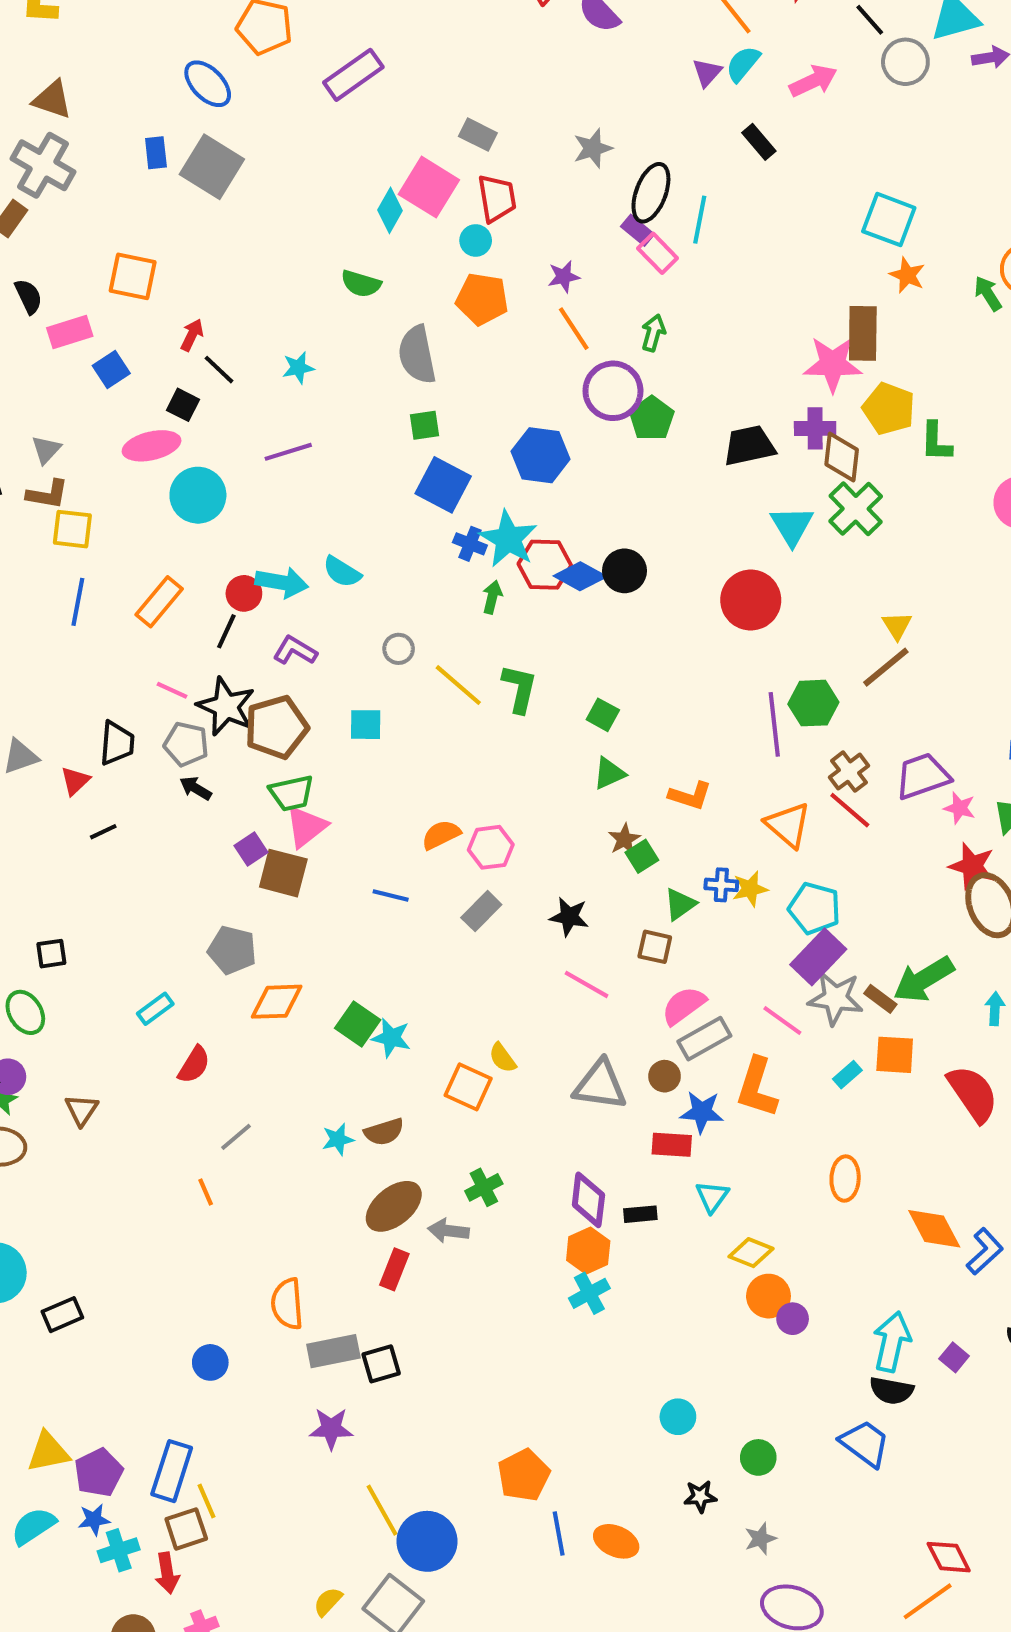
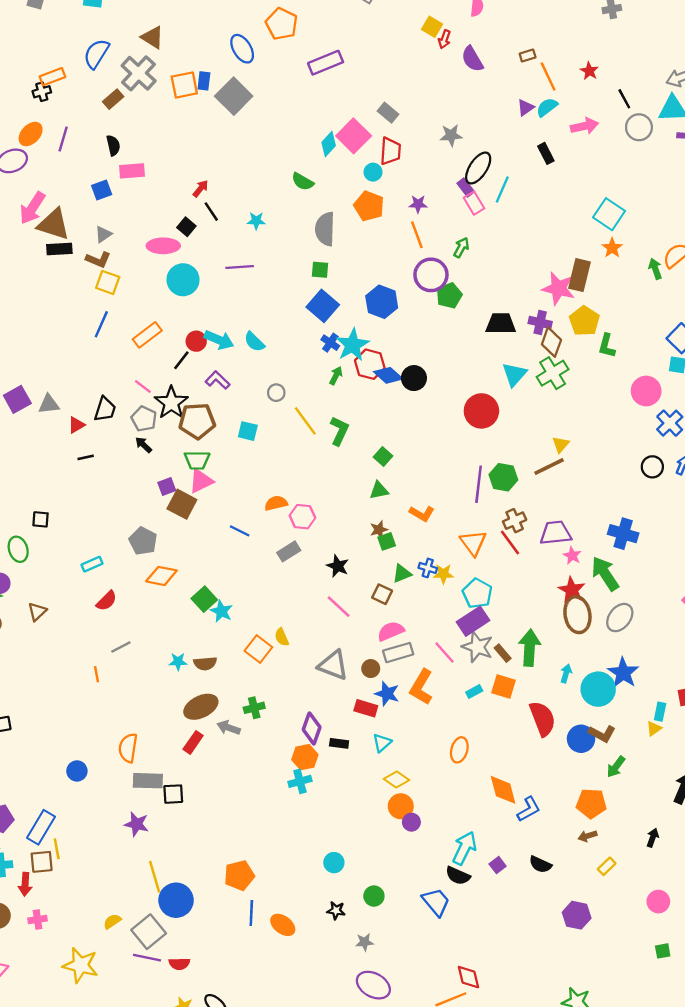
orange square: (133, 276) -> (184, 85), moved, turned -36
blue square: (111, 370) -> (102, 190), moved
green arrow: (924, 979) -> (530, 648), turned 112

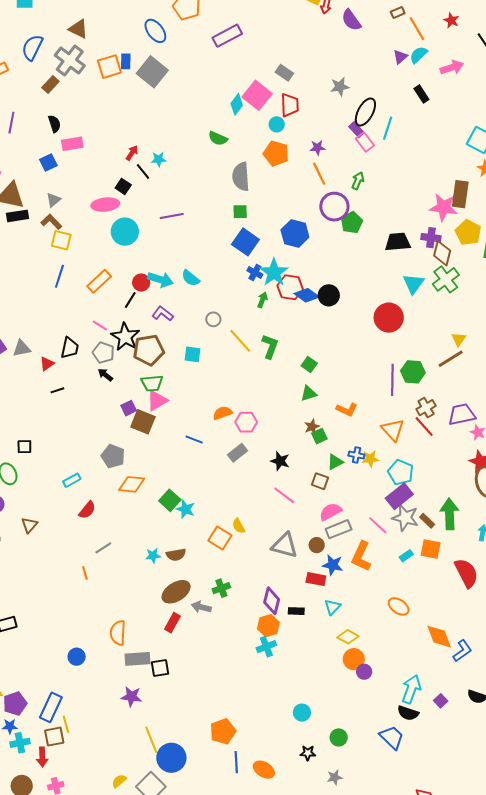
cyan star: (256, 221) -> (159, 159), moved
brown L-shape: (98, 260) -> (51, 222), turned -150
orange ellipse: (459, 750) -> (399, 606), turned -65

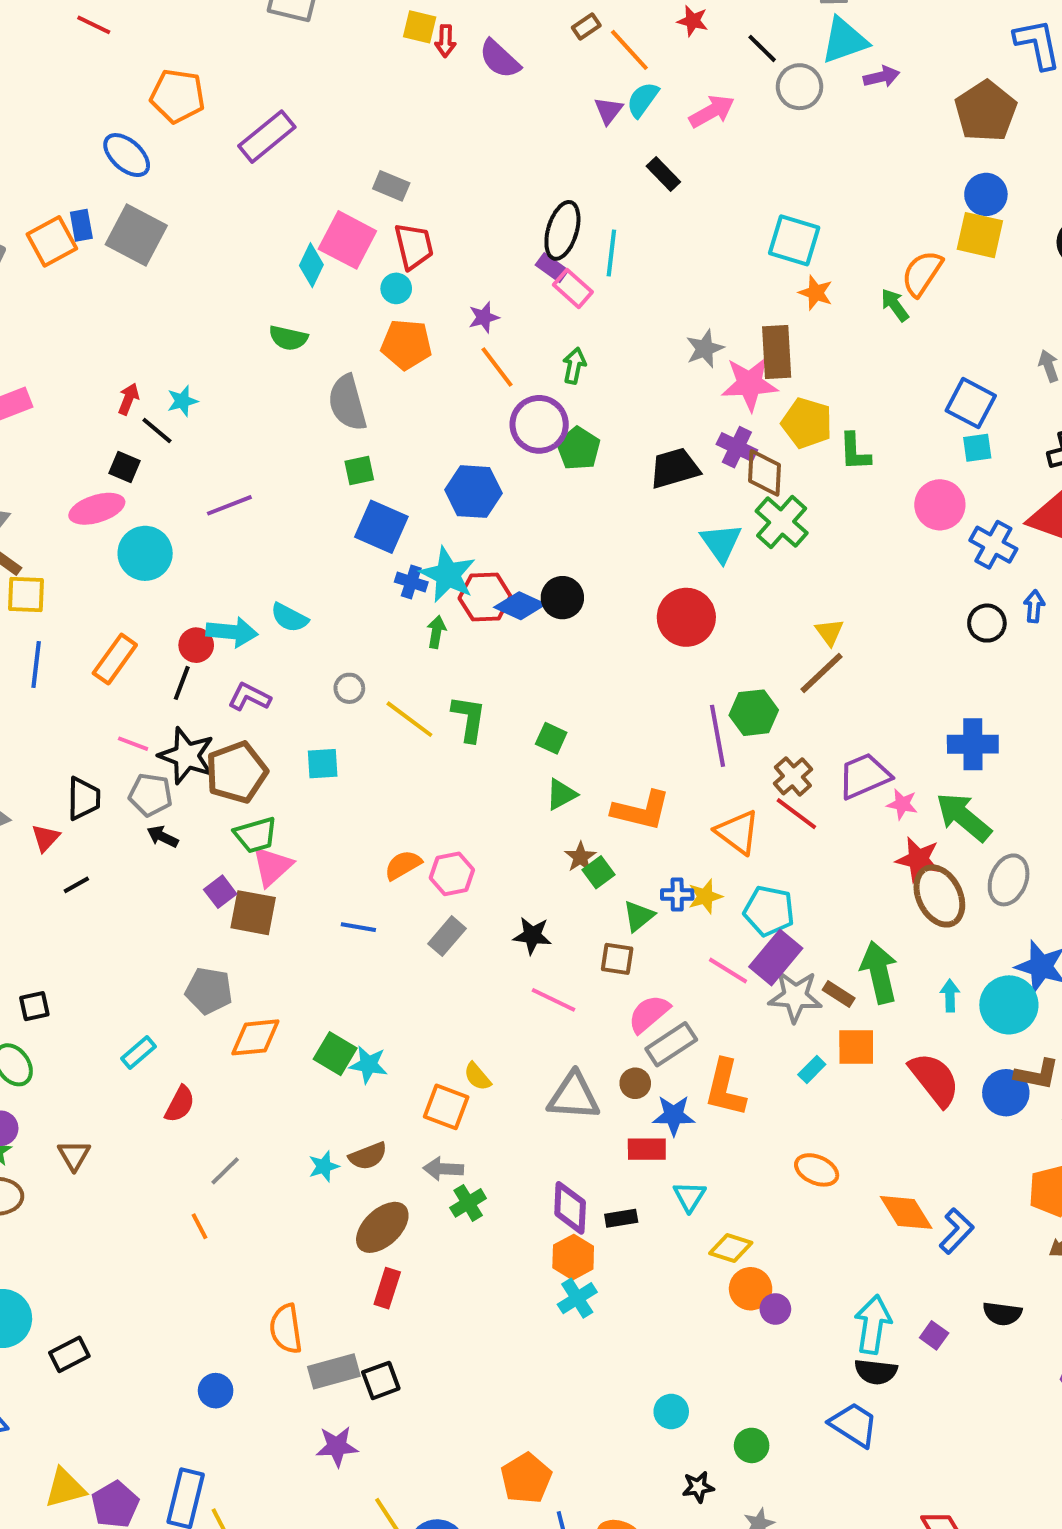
gray star: (340, 87) -> (705, 349), moved
purple cross: (431, 238) -> (737, 447), turned 30
orange L-shape: (347, 409) -> (641, 810), size x1.4
pink line: (378, 525) -> (728, 970), moved
gray arrow: (201, 607) -> (443, 1169), moved

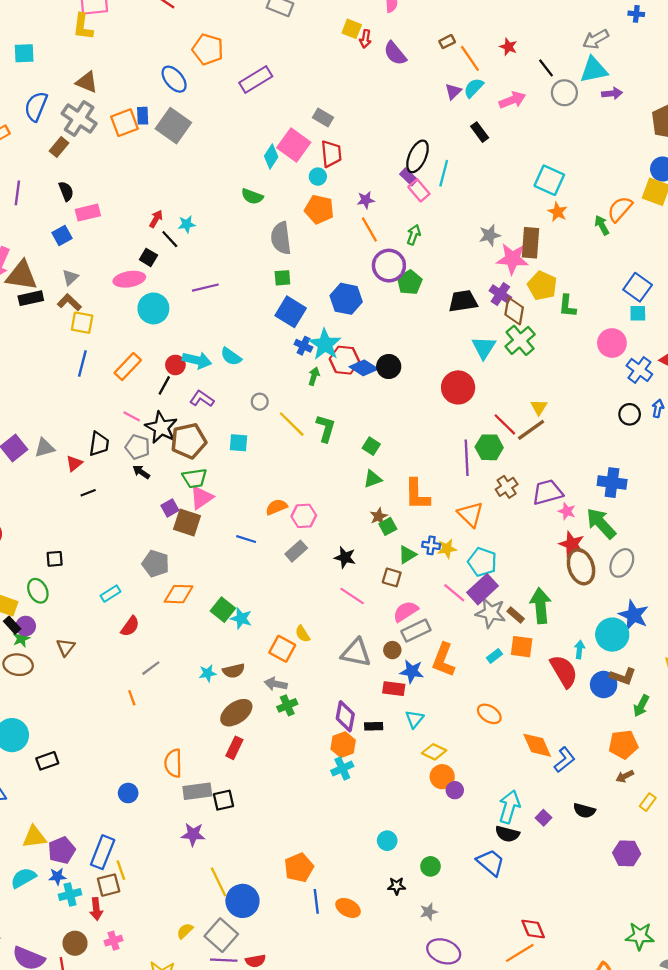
orange L-shape: (641, 810) -> (417, 494), turned 68
red line: (796, 814) -> (505, 424), moved
cyan arrow: (950, 996) -> (579, 650), moved

